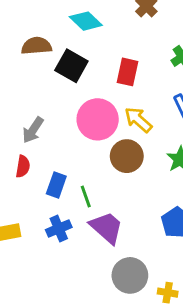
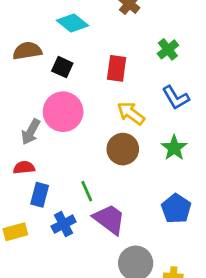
black square: (71, 66) -> (62, 67), size x0.7
pink circle: (98, 119) -> (63, 112), moved
red semicircle: (23, 166) -> (24, 168), turned -100
blue rectangle: (56, 185) -> (40, 195), moved

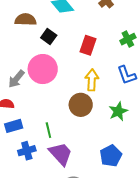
yellow arrow: (131, 113) -> (92, 80), turned 45
blue rectangle: (40, 195) -> (14, 126), turned 48

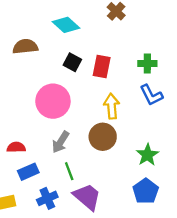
black square: (49, 36) -> (72, 62), moved
green cross: (128, 39) -> (147, 64), moved, turned 35
gray arrow: (16, 79) -> (61, 142), moved
green star: (118, 111) -> (147, 155), moved

